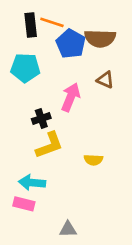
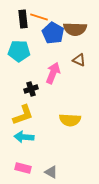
yellow L-shape: (49, 145) -> (23, 115), moved
yellow semicircle: (93, 160) -> (70, 120), size x1.5
pink rectangle: (24, 204) -> (23, 168), moved
gray triangle: (68, 229) -> (51, 172), turned 32

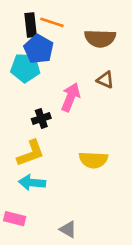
blue pentagon: (53, 33) -> (39, 49), moved
pink rectangle: (23, 168) -> (15, 219), moved

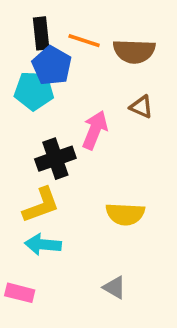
orange line: (52, 22) -> (84, 41), moved
black cross: (41, 118) -> (55, 159), size x1.5
gray triangle: (68, 229) -> (114, 287), moved

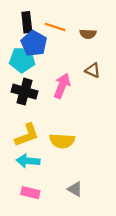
brown semicircle: (134, 51) -> (88, 34), size x0.6
black cross: (55, 159) -> (24, 92), moved, turned 35
yellow semicircle: (125, 214) -> (62, 141), moved
pink rectangle: (20, 293) -> (30, 193), moved

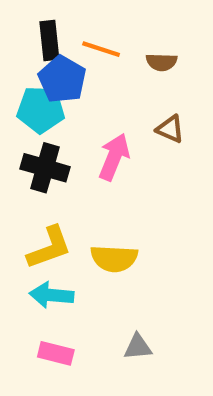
gray triangle: (75, 189) -> (138, 347), turned -35

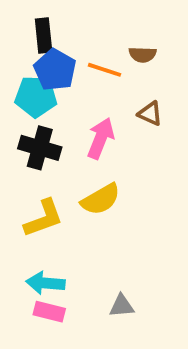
orange line: (101, 49) -> (104, 70), moved
yellow semicircle: (114, 258) -> (101, 199), moved, turned -33
cyan arrow: (51, 295) -> (45, 283), moved

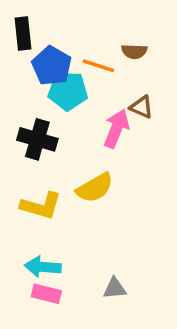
black rectangle: (44, 36) -> (23, 33), moved
cyan pentagon: (36, 96) -> (68, 91), moved
pink arrow: (101, 138) -> (116, 129), moved
yellow L-shape: (44, 218) -> (41, 206), turned 36

